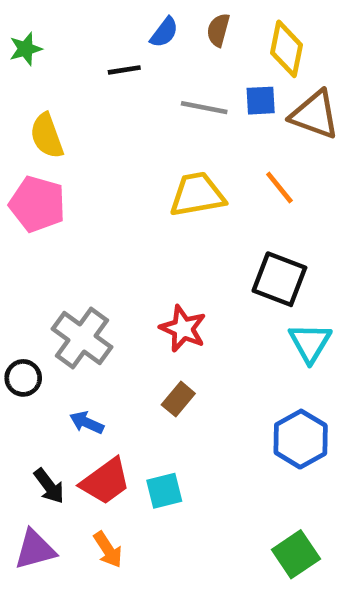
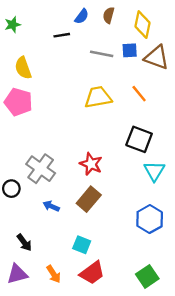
brown rectangle: (178, 399) -> (89, 199), size x1.5
blue arrow: (87, 423) -> (51, 206), moved
red trapezoid: (105, 481) -> (92, 273), moved
cyan square: (164, 491) -> (82, 245), turned 36

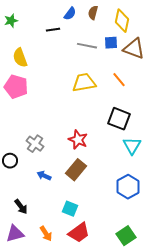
gray cross: (41, 169) -> (35, 144), size x0.7

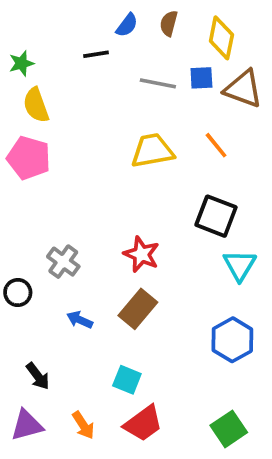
green star: (11, 21) -> (21, 63), moved

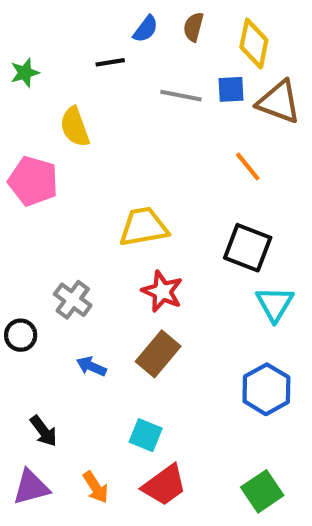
yellow semicircle: (36, 105) -> (75, 127), moved
yellow trapezoid: (152, 151) -> (144, 227), moved

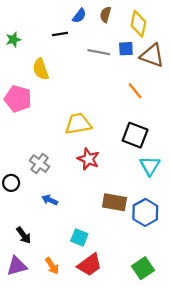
brown rectangle: (158, 354) -> (115, 202), moved, turned 60

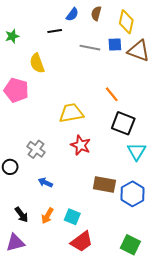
orange line: (135, 91) -> (112, 94), moved
orange arrow: (52, 266) -> (47, 216), moved, turned 63
green square: (143, 268) -> (130, 245), turned -30

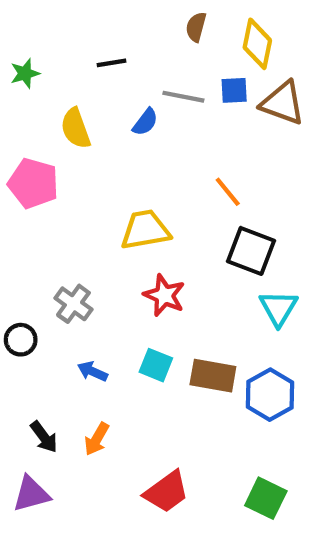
blue semicircle: (72, 14) -> (145, 122), moved
cyan square: (72, 217) -> (156, 365), moved

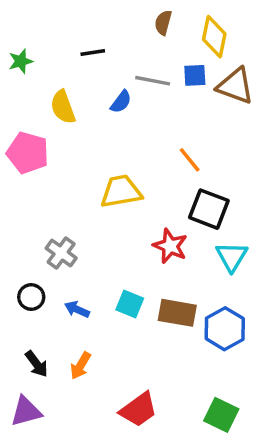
red star: (164, 295) -> (170, 246), moved
black circle: (21, 340) -> (31, 297), moved

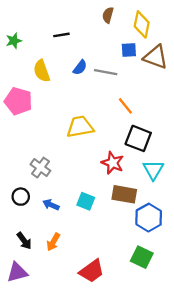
gray line: (153, 81) -> (106, 72), moved
brown rectangle: (177, 313) -> (124, 194), moved
green square: (221, 415) -> (142, 257), moved

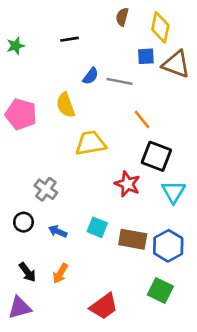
yellow semicircle: (42, 71) -> (66, 105), moved
brown rectangle: (124, 194) -> (133, 239), moved

